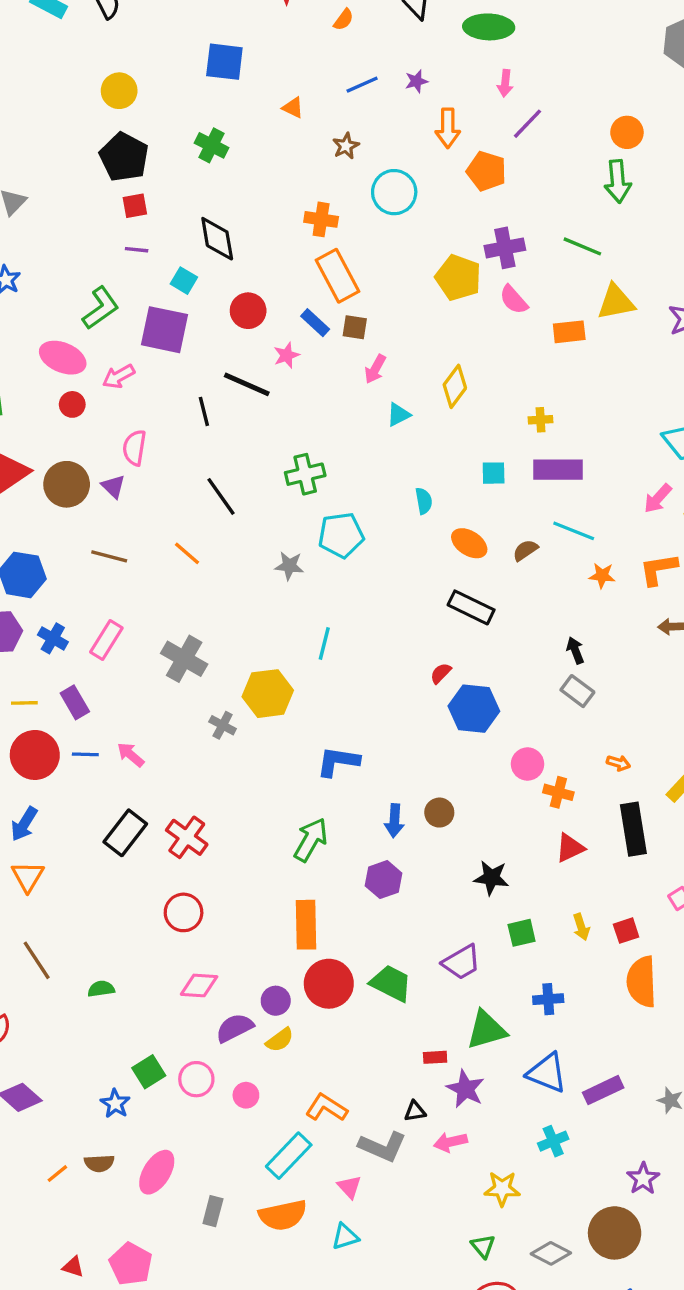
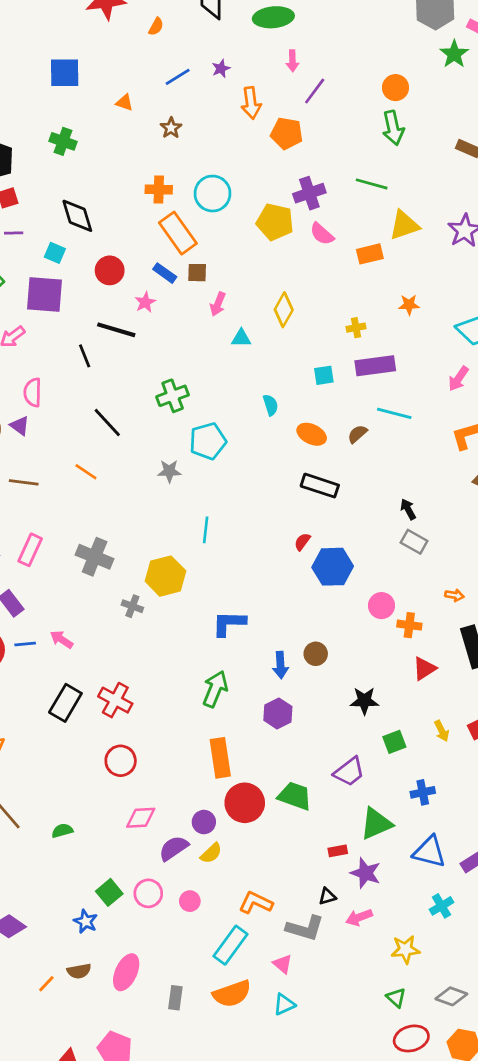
cyan circle: (394, 192) -> (213, 194), moved
cyan triangle: (398, 415) -> (241, 338), turned 35
orange star: (602, 576) -> (409, 305), moved

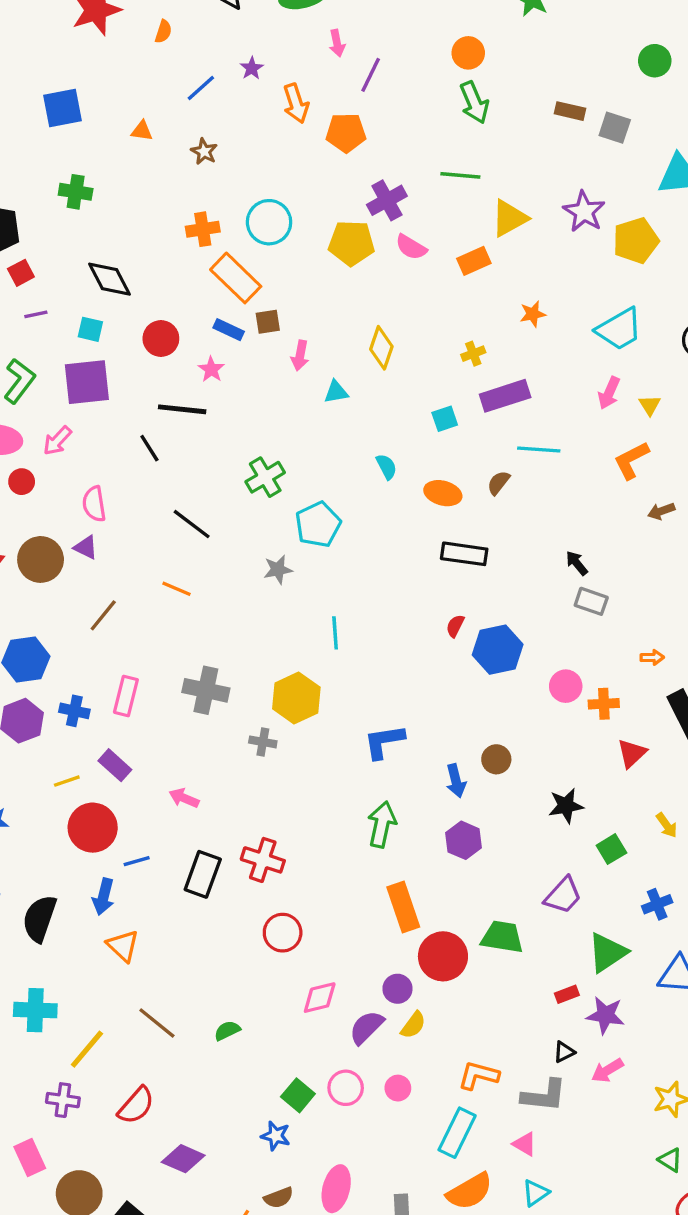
brown line: (24, 482) -> (103, 615), turned -48
blue line: (25, 644) -> (137, 861), moved

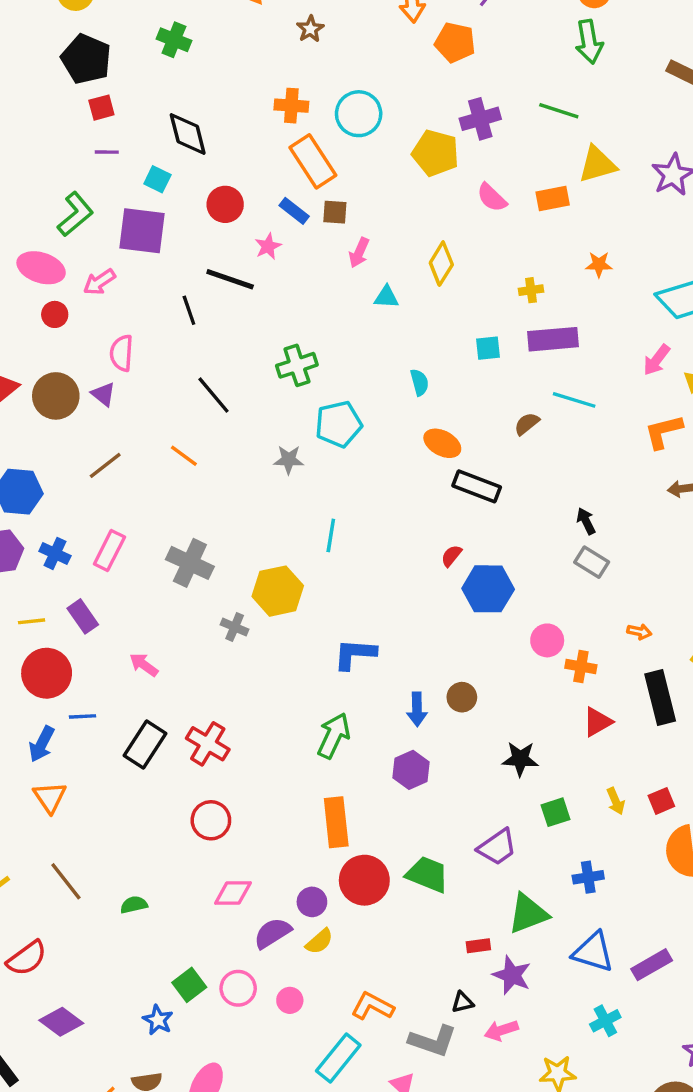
pink semicircle: (411, 247) -> (492, 198), moved
orange ellipse: (443, 493) -> (442, 443), moved

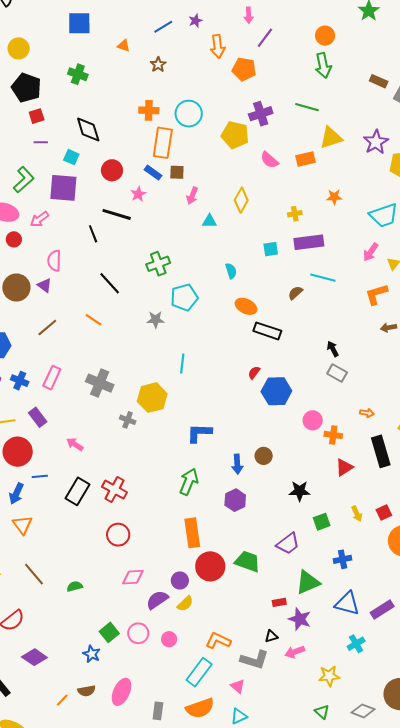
orange rectangle: (313, 161) -> (163, 143), turned 44

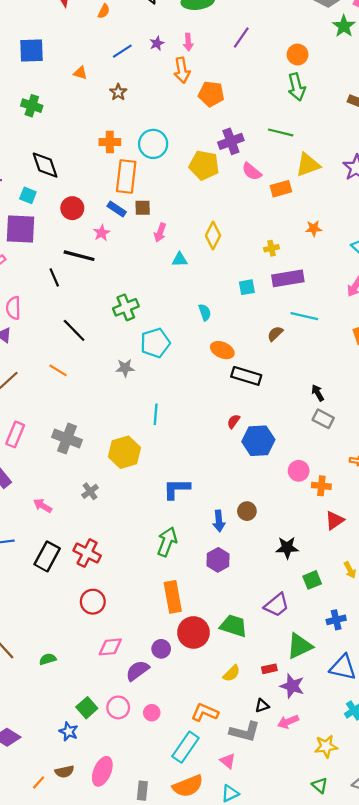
pink arrow: (249, 15) -> (188, 42), moved
purple line: (265, 38) -> (241, 37), moved
pink semicircle: (269, 160) -> (252, 172), moved
gray cross: (128, 420) -> (90, 491), moved, turned 35
yellow semicircle: (185, 604) -> (232, 673), moved

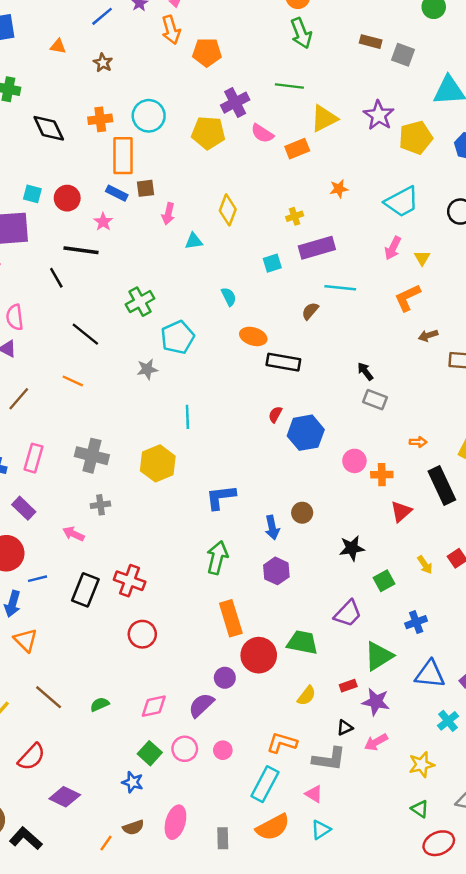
black diamond: (45, 165) -> (49, 128), moved
cyan square: (28, 195) -> (32, 194), moved
gray cross: (90, 491) -> (100, 505), moved, turned 35
pink diamond: (110, 647) -> (154, 706), moved

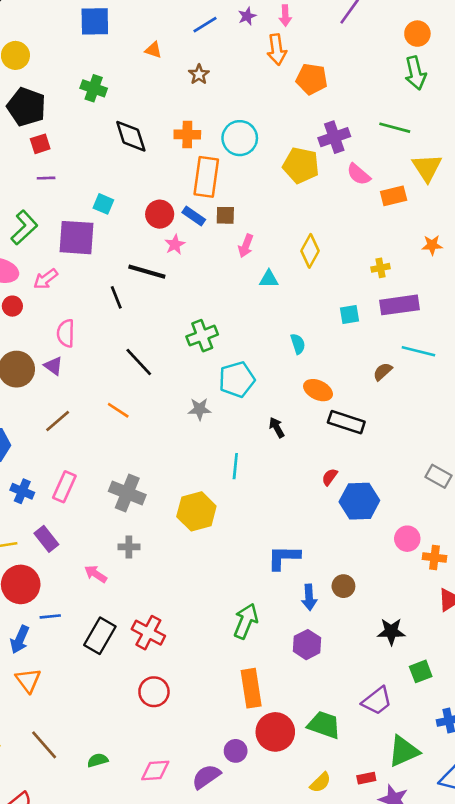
yellow triangle: (324, 118) -> (427, 168), turned -44
red circle: (67, 198) -> (160, 214), moved
black arrow: (365, 371) -> (277, 427), moved
blue L-shape: (221, 497) -> (284, 558), moved

